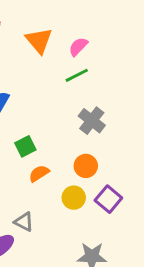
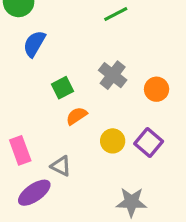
gray cross: (92, 121) -> (113, 75), moved
orange circle: (86, 166) -> (157, 89), moved

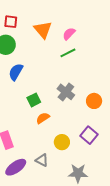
yellow circle: (113, 141) -> (62, 142), moved
gray triangle: (61, 166) -> (42, 160), moved

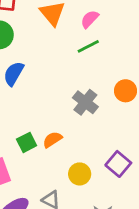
green square: (34, 100) -> (27, 142), moved
orange circle: (94, 101) -> (126, 91), moved

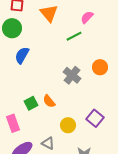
pink semicircle: (90, 19) -> (87, 17), moved
orange semicircle: (52, 140) -> (49, 101), turned -96

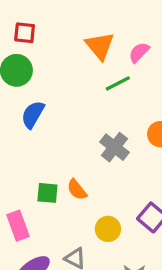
orange triangle: (49, 13) -> (100, 46), moved
green square: (31, 103) -> (47, 193), turned 32

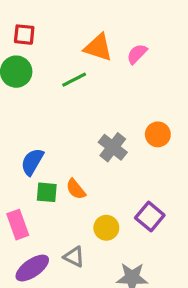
orange triangle: (100, 46) -> (98, 47), turned -32
green line: (118, 83) -> (74, 80), moved
blue semicircle: (33, 114) -> (32, 162), moved

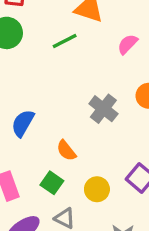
pink semicircle: (137, 54) -> (128, 44), moved
green square: (47, 192) -> (52, 183), moved, turned 30

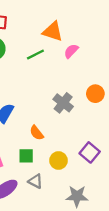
pink semicircle: (128, 44) -> (71, 51), moved
green square: (52, 183) -> (26, 156), turned -35

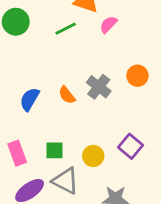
orange semicircle: (37, 133) -> (67, 95), moved
gray triangle: (35, 181) -> (66, 181), size x1.5

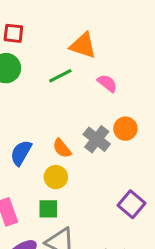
pink semicircle: (108, 24) -> (107, 83), moved, turned 84
orange circle: (137, 76) -> (125, 129), moved
yellow circle: (93, 156) -> (56, 177), moved

